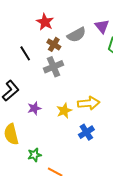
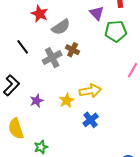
gray semicircle: (76, 35) -> (61, 27), moved
brown cross: (54, 44) -> (73, 50), moved

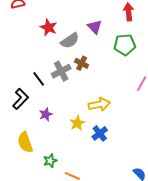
purple triangle: (97, 13) -> (95, 27), moved
black line: (23, 47) -> (39, 79), moved
yellow star: (67, 100) -> (77, 123), moved

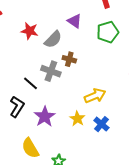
gray cross: (61, 71) -> (51, 71), turned -30
purple star: (46, 114) -> (45, 117), size x1.5

